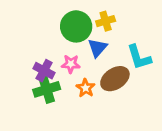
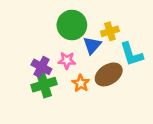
yellow cross: (106, 21) -> (110, 31), moved

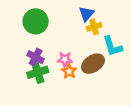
green circle: (72, 25) -> (36, 21), moved
blue triangle: (92, 45) -> (86, 14), moved
pink star: (67, 61) -> (65, 59), moved

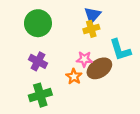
yellow cross: (94, 27) -> (91, 29), moved
pink star: (65, 59) -> (84, 59), moved
green cross: (38, 72) -> (40, 95), moved

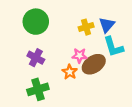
blue triangle: (92, 15) -> (107, 25), moved

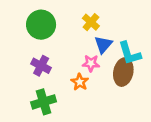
blue triangle: (107, 25) -> (103, 45), moved
yellow cross: (86, 27) -> (91, 22), moved, turned -32
brown ellipse: (94, 64) -> (123, 72), moved, turned -45

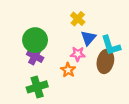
green circle: (41, 25) -> (35, 40), moved

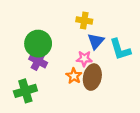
yellow cross: (78, 19) -> (84, 21), turned -32
brown ellipse: (105, 61) -> (92, 77), moved
green cross: (37, 87) -> (25, 91), moved

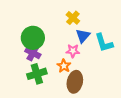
yellow cross: (84, 21) -> (73, 18), turned 32
brown ellipse: (92, 77) -> (75, 82), moved
green cross: (25, 91) -> (37, 74), moved

